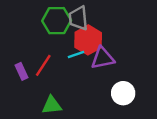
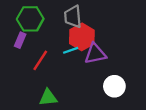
green hexagon: (57, 21) -> (30, 19), moved
purple rectangle: (21, 71) -> (20, 40), moved, turned 48

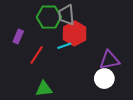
green hexagon: (30, 19) -> (49, 17), moved
purple triangle: (95, 54) -> (109, 60), moved

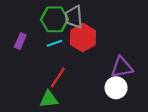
cyan line: (64, 46) -> (54, 43), moved
red line: (37, 55) -> (58, 77), moved

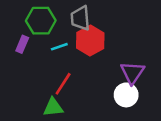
green hexagon: (54, 19) -> (41, 21), moved
purple triangle: (122, 67) -> (132, 73), turned -45

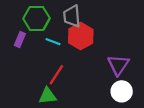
cyan line: (59, 47) -> (53, 42), turned 40
white circle: (126, 95) -> (122, 91), moved

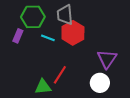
red line: (56, 75) -> (60, 75), moved
white circle: (122, 91) -> (100, 83), moved

